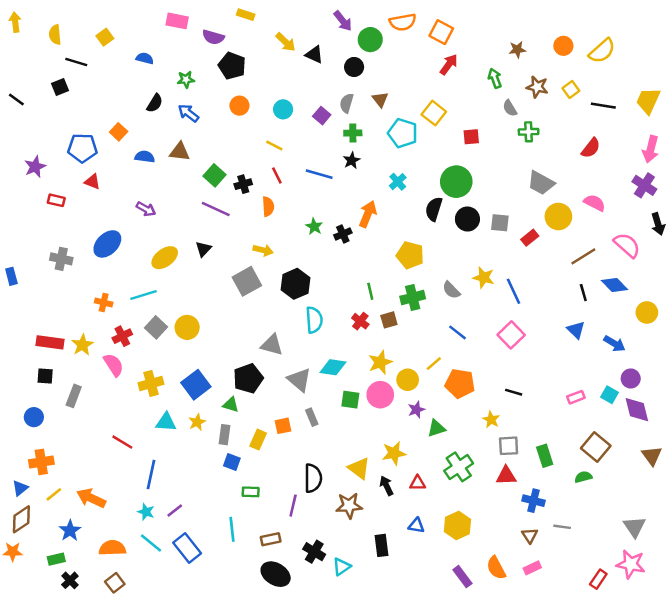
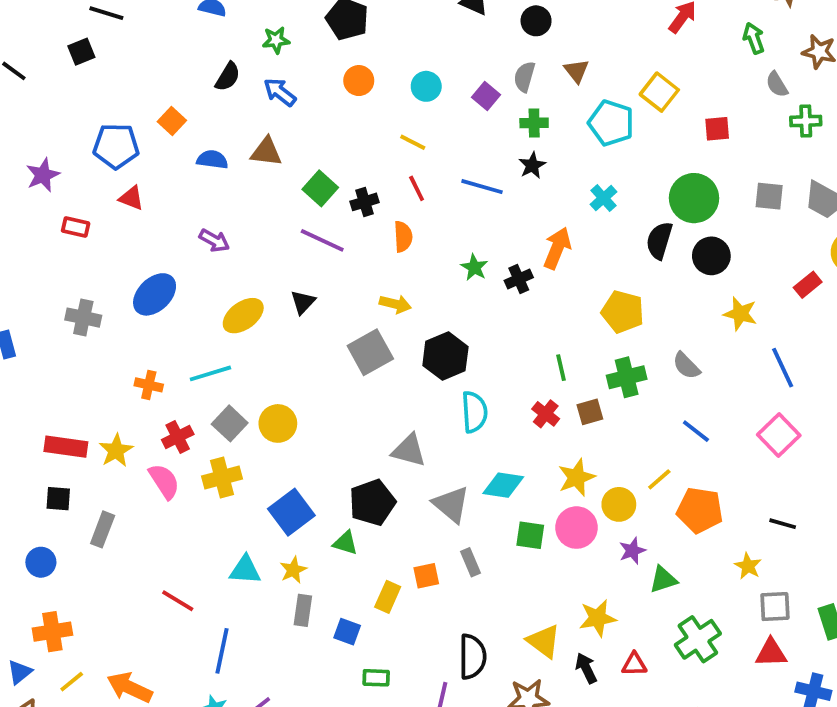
gray square: (500, 223) -> (769, 196), moved
yellow star: (484, 278) -> (740, 314), moved
yellow cross: (151, 383) -> (222, 477), moved
gray rectangle: (224, 435) -> (303, 610), moved

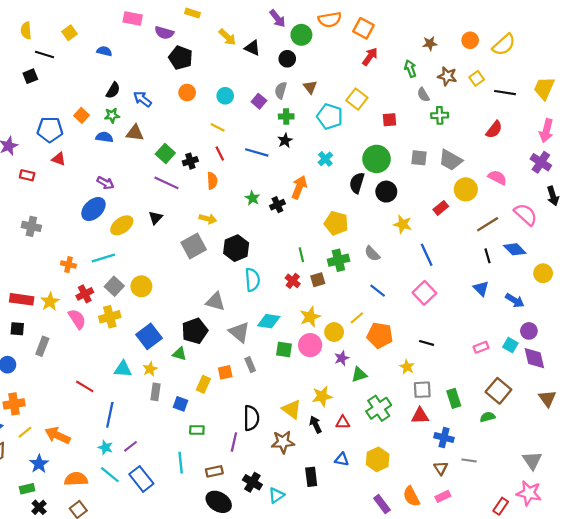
green star: (276, 40) -> (112, 115), moved
blue ellipse: (155, 294) -> (93, 209), moved

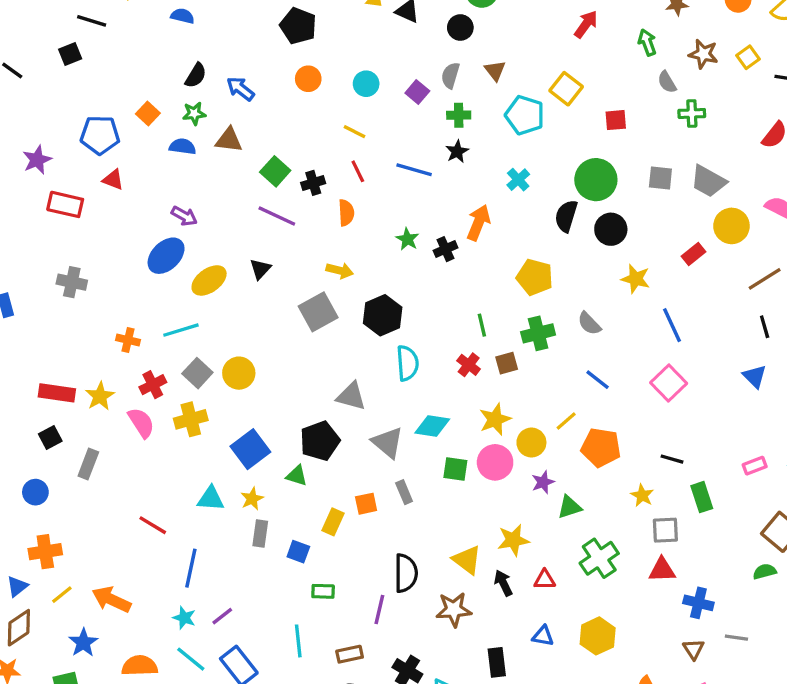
red rectangle: (27, 175) -> (65, 204), size x1.5
black square: (17, 329) -> (50, 438), turned -32
green rectangle: (454, 398) -> (702, 497), moved

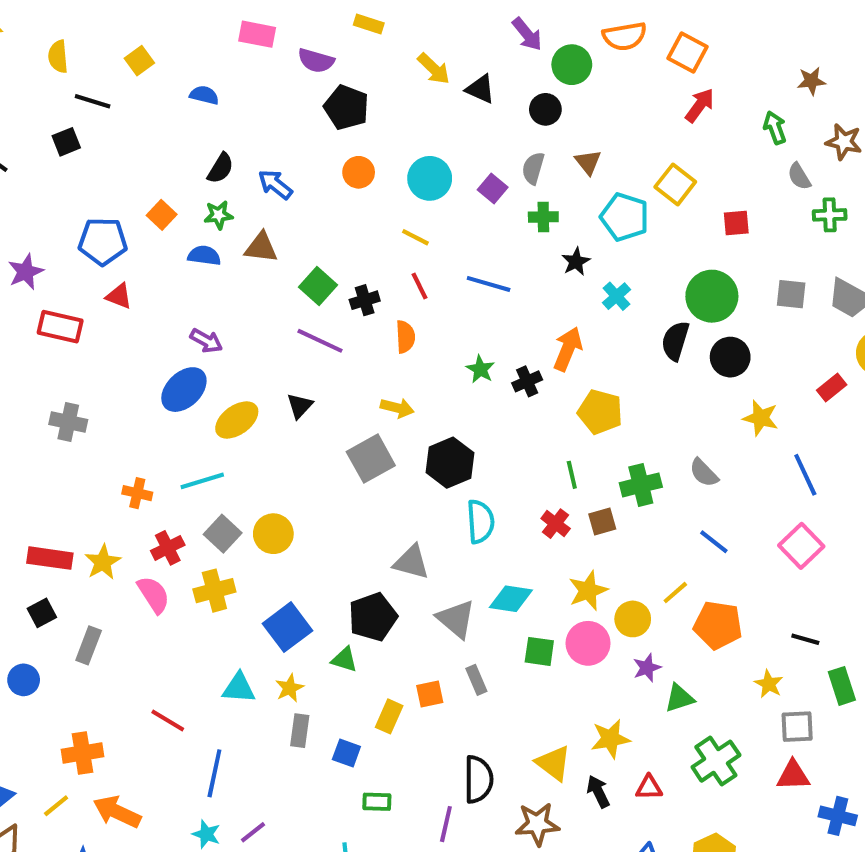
cyan circle: (366, 84) -> (430, 178), size x1.4
black star: (457, 152) -> (576, 262), moved
yellow pentagon: (535, 277) -> (600, 412), moved
orange cross: (45, 552) -> (82, 753), moved

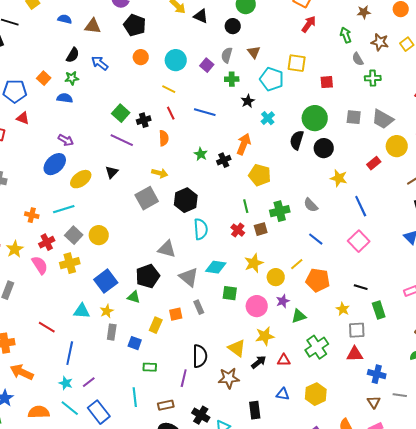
yellow square: (675, 184) -> (297, 63), turned -30
brown triangle: (261, 247) -> (93, 26), moved
pink circle: (588, 643) -> (257, 306), moved
black arrow: (598, 792) -> (259, 362), turned 77

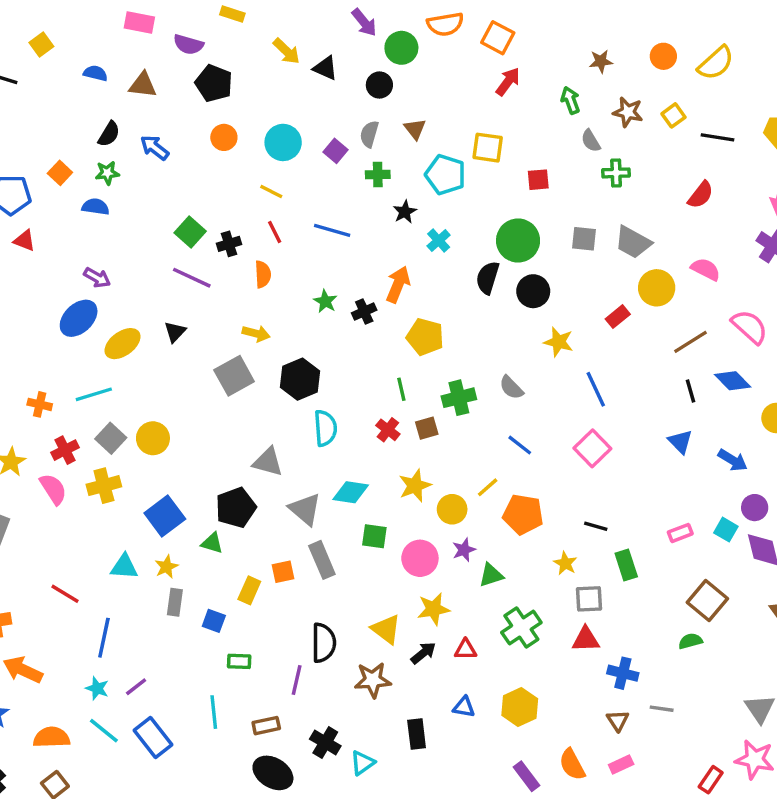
gray rectangle: (199, 307) -> (322, 560), size x1.5

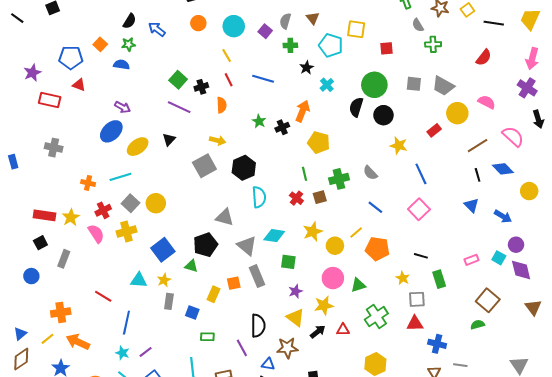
yellow line: (271, 191) -> (227, 55), turned 32
purple star: (464, 550) -> (295, 291), moved
pink circle: (420, 558) -> (333, 278), moved
purple line: (297, 680) -> (242, 348), turned -42
blue triangle: (464, 707) -> (268, 364), moved

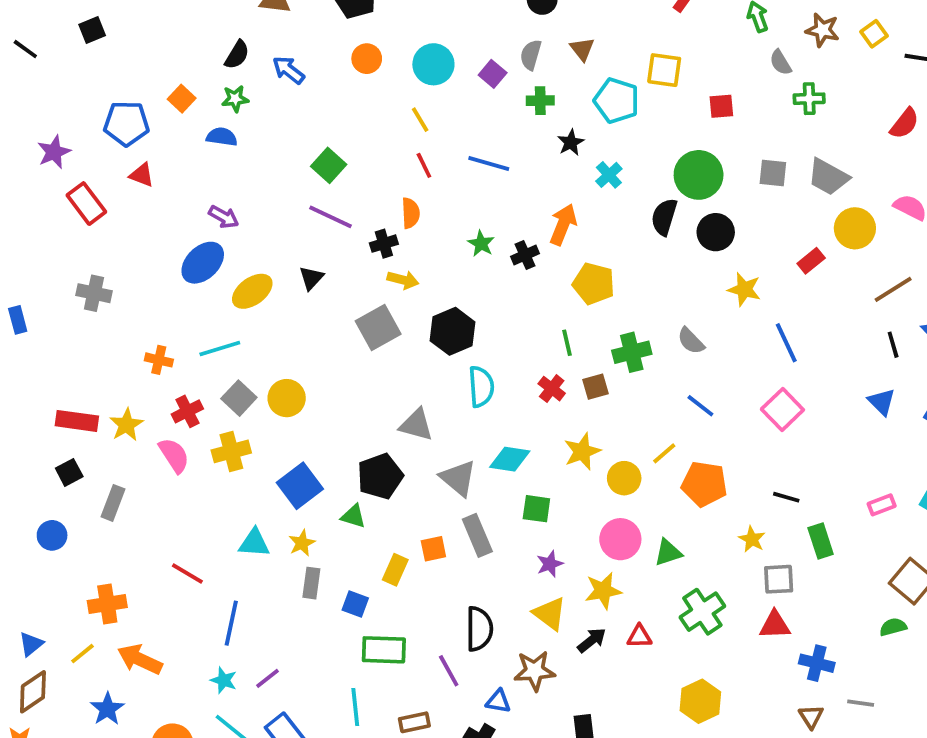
black cross: (201, 87) -> (384, 244), moved
red rectangle: (50, 100) -> (86, 204), turned 40
green rectangle: (207, 337) -> (384, 650), size x1.6

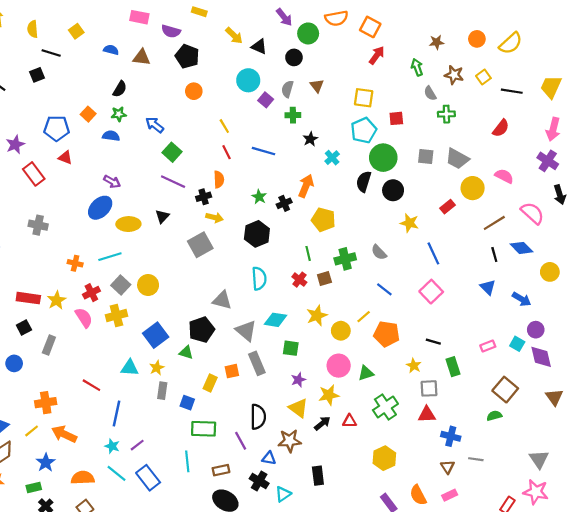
cyan circle: (433, 64) -> (248, 80), moved
blue arrow: (289, 70) -> (155, 125), moved
cyan pentagon: (617, 101) -> (364, 130), moved, turned 30
yellow ellipse: (252, 291) -> (128, 224), turned 35
black hexagon: (453, 331) -> (257, 234), moved

